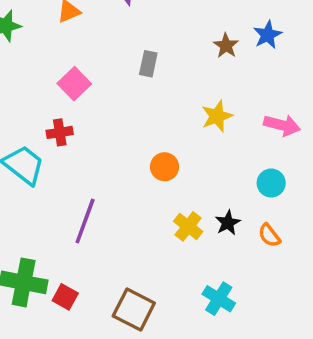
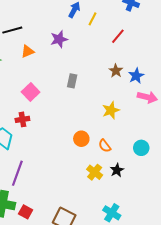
blue star: (268, 35) -> (136, 76), moved
pink arrow: (282, 125) -> (147, 97), moved
purple line: (85, 221) -> (17, 173), moved
orange semicircle: (269, 235) -> (105, 146), moved

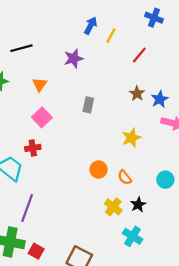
orange triangle: (28, 51) -> (40, 84), moved, turned -32
cyan cross: (112, 213) -> (133, 236), moved

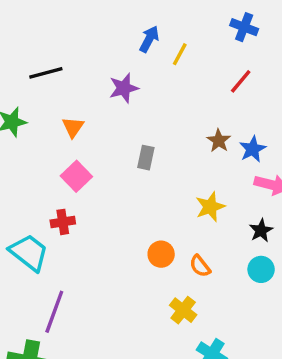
red line: (139, 55) -> (241, 81), moved
black star: (138, 205) -> (261, 230), moved

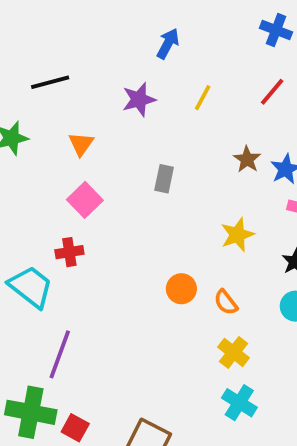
yellow line: (180, 54) -> (203, 98), moved
yellow cross: (183, 310) -> (234, 352), moved

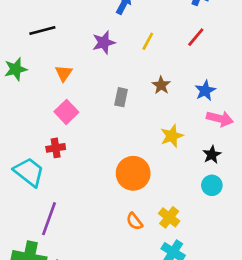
brown star: (247, 159) -> (161, 85), moved
orange circle: (181, 289) -> (133, 173), size x1.6
orange semicircle: (226, 302) -> (134, 221), moved

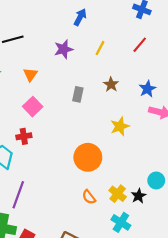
black star: (212, 155) -> (139, 196), moved
cyan circle: (212, 185) -> (156, 180), moved

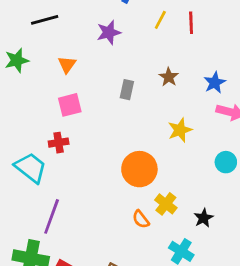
red line: (140, 45) -> (191, 23), moved, turned -42
yellow line: (100, 48) -> (160, 20), moved
pink square: (33, 107) -> (70, 105), turned 30
cyan circle: (156, 180) -> (226, 162), moved
yellow cross: (118, 194) -> (166, 204), moved

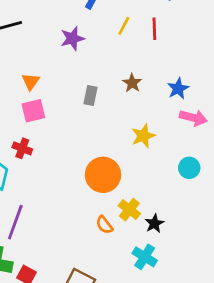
orange triangle: (67, 65) -> (31, 82), moved
red cross: (59, 143) -> (22, 148), turned 30
black star: (204, 218) -> (154, 223), moved

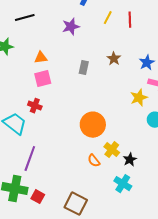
orange triangle: (31, 82) -> (41, 58), turned 48
yellow star: (143, 136) -> (139, 98), moved

